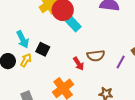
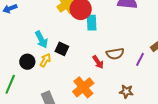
cyan rectangle: (73, 24) -> (92, 23), turned 42

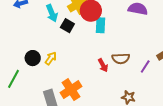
cyan arrow: (41, 40) -> (52, 13), moved
black square: (62, 49) -> (67, 26), moved
orange cross: (83, 87) -> (71, 90), moved

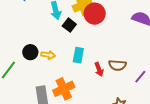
cyan rectangle: (100, 25) -> (78, 55), moved
yellow arrow: (51, 58) -> (48, 55), turned 56

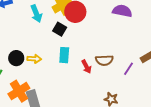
black square: (69, 25) -> (60, 29), moved
orange cross: (64, 89) -> (19, 91), moved

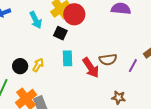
yellow arrow: (34, 59) -> (38, 65), turned -56
red arrow: (86, 67) -> (91, 68), size x1.5

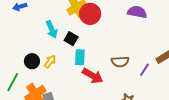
cyan arrow: (36, 20) -> (52, 29), moved
black square: (60, 33) -> (71, 39), moved
red arrow: (91, 68) -> (93, 76), moved, turned -30

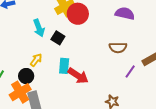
cyan rectangle: (80, 57) -> (64, 66), moved
black circle: (32, 61) -> (26, 76), moved
brown semicircle: (120, 62) -> (118, 48), moved

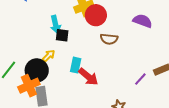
black square: (58, 38) -> (62, 35), moved, turned -32
brown semicircle: (118, 48) -> (109, 39), moved
black circle: (26, 76) -> (37, 70), size x1.5

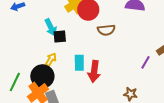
red arrow: (88, 77) -> (94, 71), turned 70

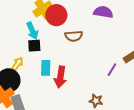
cyan arrow: (51, 27) -> (32, 31), moved
black square: (60, 36) -> (34, 46), moved

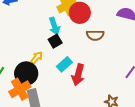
black square: (34, 46) -> (55, 41), turned -32
cyan rectangle: (46, 68) -> (64, 64), turned 42

